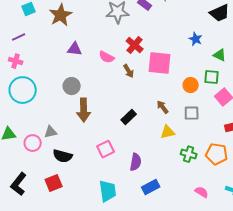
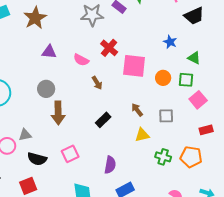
brown arrow: (129, 71) -> (97, 83), moved
orange circle: (191, 85) -> (163, 78), moved
pink square: (106, 149) -> (70, 154), moved

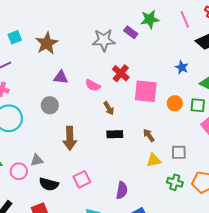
gray circle: (46, 89) -> (50, 105), moved
gray square: (166, 116) -> (179, 152), moved
black rectangle: (103, 120) -> (115, 134), moved, turned 42

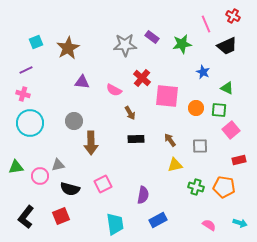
green star: (150, 19) -> (182, 44), moved
gray circle: (50, 105) -> (74, 121), moved
gray square: (179, 152) -> (200, 146), moved

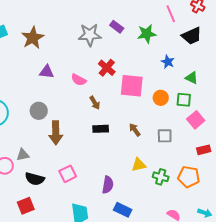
yellow triangle: (175, 165) -> (139, 165), moved
blue rectangle: (158, 220) -> (123, 210), turned 54

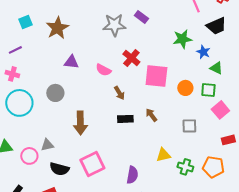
green star: (147, 34) -> (182, 39), moved
blue star: (168, 62) -> (203, 52), moved
gray circle: (39, 111) -> (55, 93), moved
brown arrow: (135, 130) -> (151, 115), moved
pink square: (68, 174) -> (92, 164), size x1.4

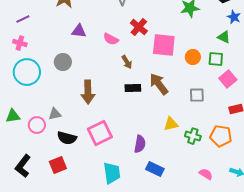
blue star: (203, 52) -> (234, 17), moved
brown arrow: (151, 115) -> (159, 84), size x1.6

